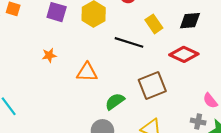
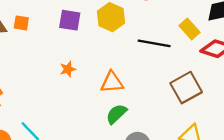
yellow rectangle: (154, 24) -> (189, 29), moved
green semicircle: (115, 101) -> (116, 114), moved

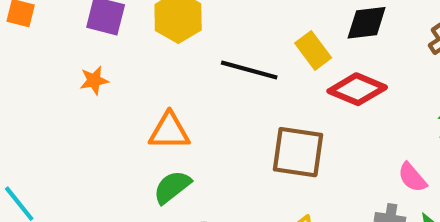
orange star: (68, 69) -> (94, 80), moved
brown square: (186, 88) -> (298, 152), turned 32

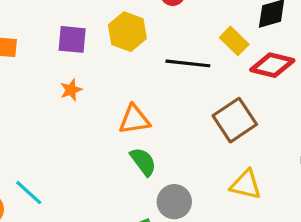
brown square: (298, 152) -> (235, 120), turned -33
green semicircle: (172, 187) -> (143, 162), turned 100

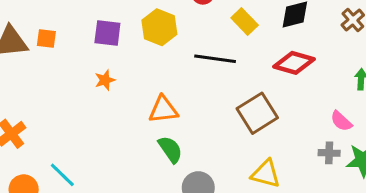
yellow rectangle: (234, 41) -> (245, 21), moved

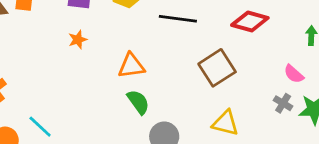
gray cross: (329, 153) -> (283, 103), turned 30

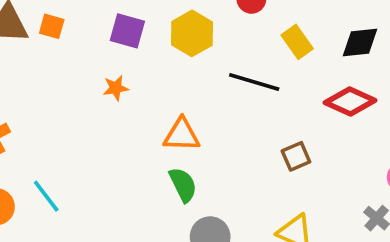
brown square: (217, 68) -> (296, 156), size x0.6

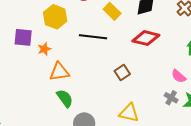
purple square: (127, 31) -> (23, 37), moved
orange star: (116, 88) -> (44, 49), moved

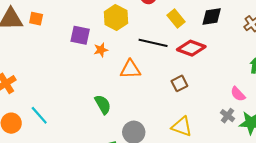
red diamond: (146, 38) -> (191, 48), moved
orange triangle: (59, 72) -> (130, 69), moved
green semicircle: (65, 98) -> (103, 104), moved

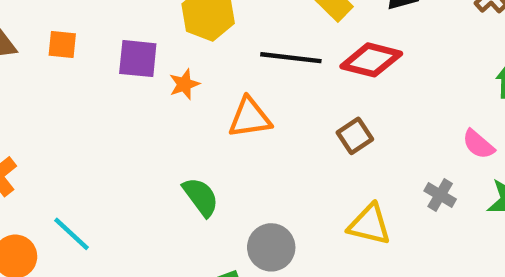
orange square: (36, 19) -> (62, 44), moved
gray cross: (228, 116) -> (440, 195), moved

